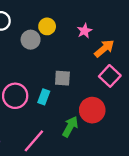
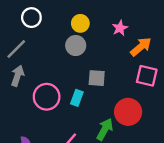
gray circle: (31, 40) -> (76, 46), moved
pink square: (110, 76) -> (147, 76), turned -30

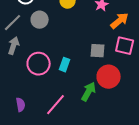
gray circle: (76, 46) -> (40, 20), moved
gray square: (97, 78) -> (98, 51), moved

